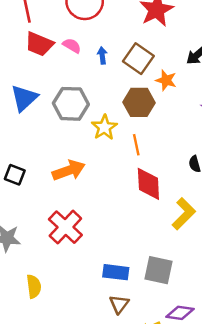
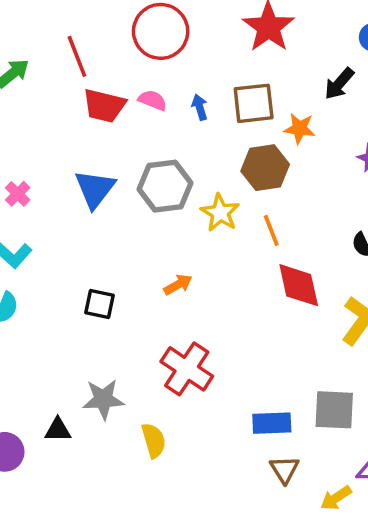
brown square: (138, 59) -> (254, 103), turned -32
orange arrow: (69, 170) -> (178, 285), size x0.6
yellow semicircle: (34, 286) -> (154, 440), moved

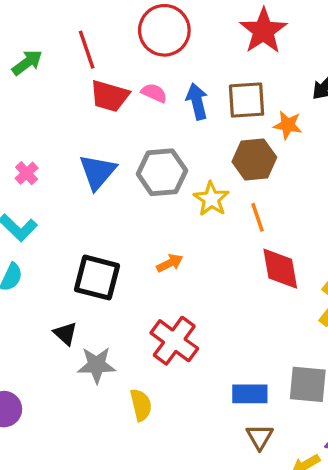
blue arrow: (200, 107) -> (197, 101), size x1.5
black square: (100, 304) -> (97, 278), size x1.6
black triangle: (58, 430) -> (65, 333), moved, turned 40

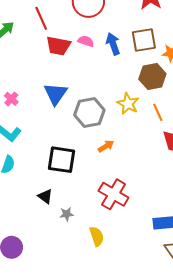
gray hexagon: (162, 172) -> (89, 112), moved
gray star: (97, 365) -> (67, 214), size x0.6

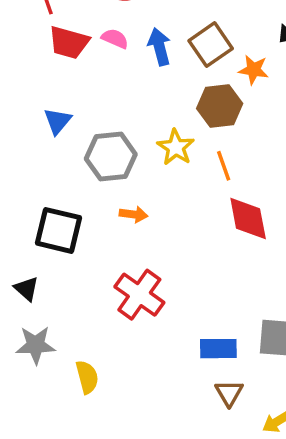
brown square: (144, 40) -> (211, 45), turned -30
blue triangle: (55, 94) -> (58, 121), size x0.7
orange arrow: (106, 146) -> (134, 214), turned 35
gray star: (67, 214) -> (36, 345), moved, size x1.6
yellow semicircle: (97, 236) -> (87, 377), moved

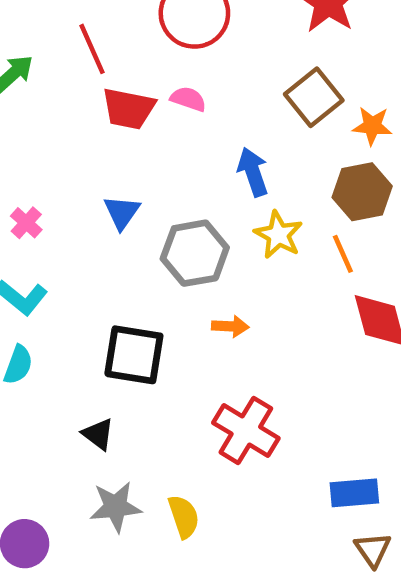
blue arrow: (159, 47) -> (253, 172), moved
brown hexagon: (220, 106) -> (362, 192), moved
yellow semicircle: (87, 377) -> (184, 517), moved

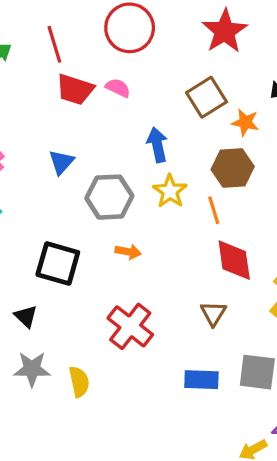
brown triangle: (373, 550) -> (213, 313), moved

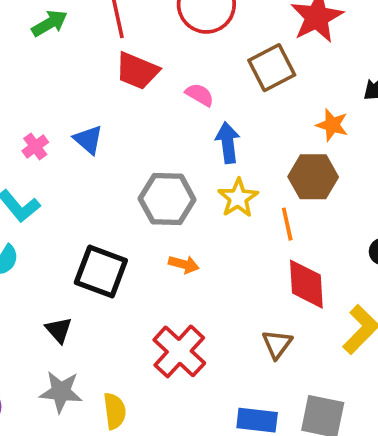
pink semicircle: (118, 88) -> (200, 95), moved
brown square: (207, 97) -> (272, 68), moved
blue triangle: (61, 162) -> (88, 140), moved, turned -36

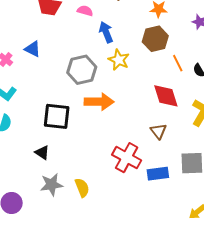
orange line: (287, 224) -> (178, 63), moved
orange arrow: (184, 264) -> (99, 102), size x1.8
red cross: (179, 351) -> (127, 158), moved

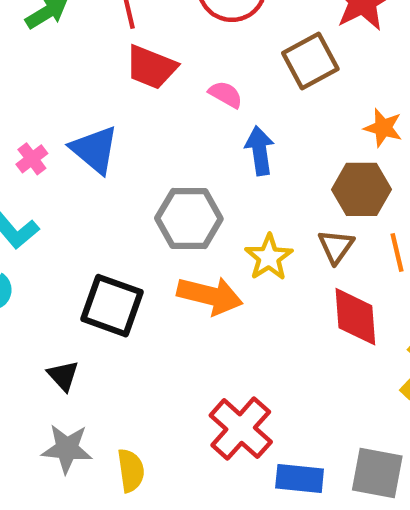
blue triangle: (33, 49) -> (95, 150), size x1.4
yellow star: (119, 60) -> (269, 257), moved
brown triangle: (158, 131) -> (336, 246), moved

